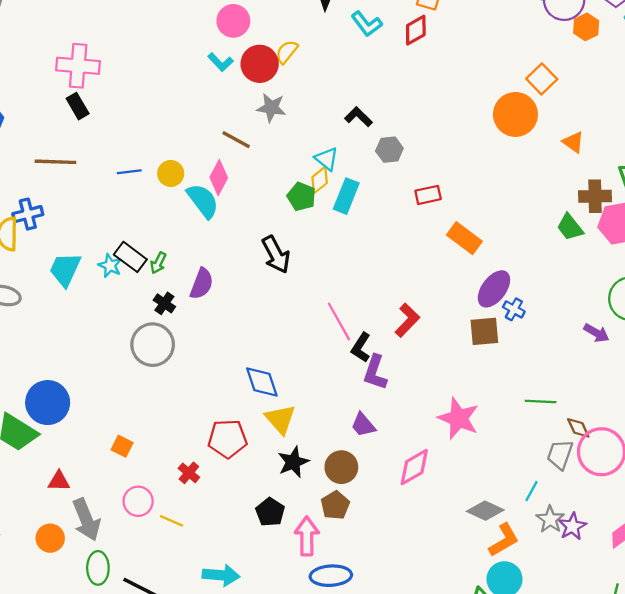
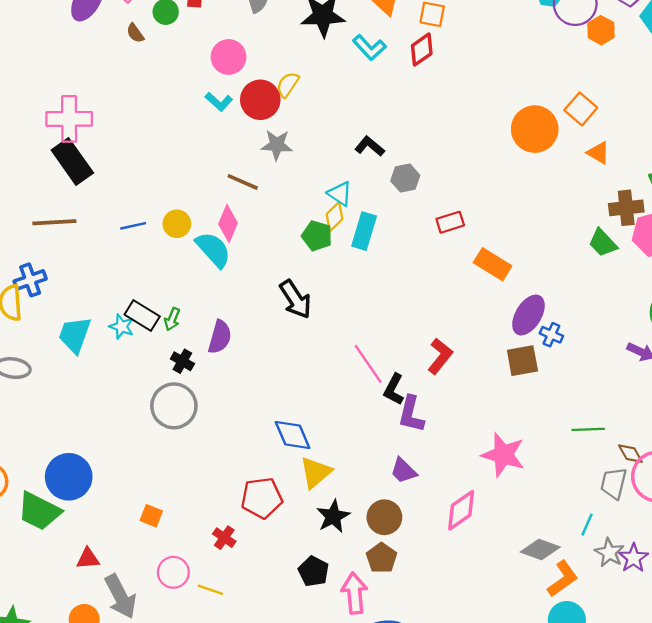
orange square: (542, 79) -> (581, 109), moved
black rectangle: (78, 106) -> (72, 161), size x1.6
yellow triangle: (280, 419) -> (316, 472), turned 36

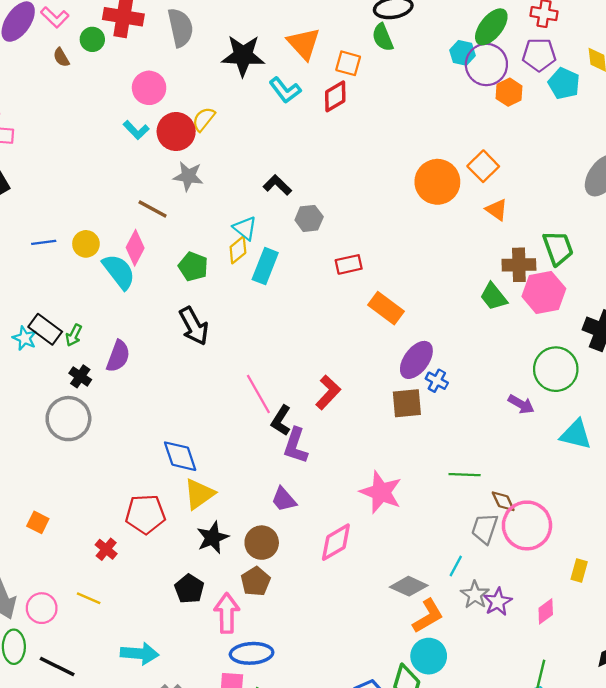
green pentagon: (317, 236) -> (193, 267), moved
pink circle: (173, 572) -> (42, 608), moved

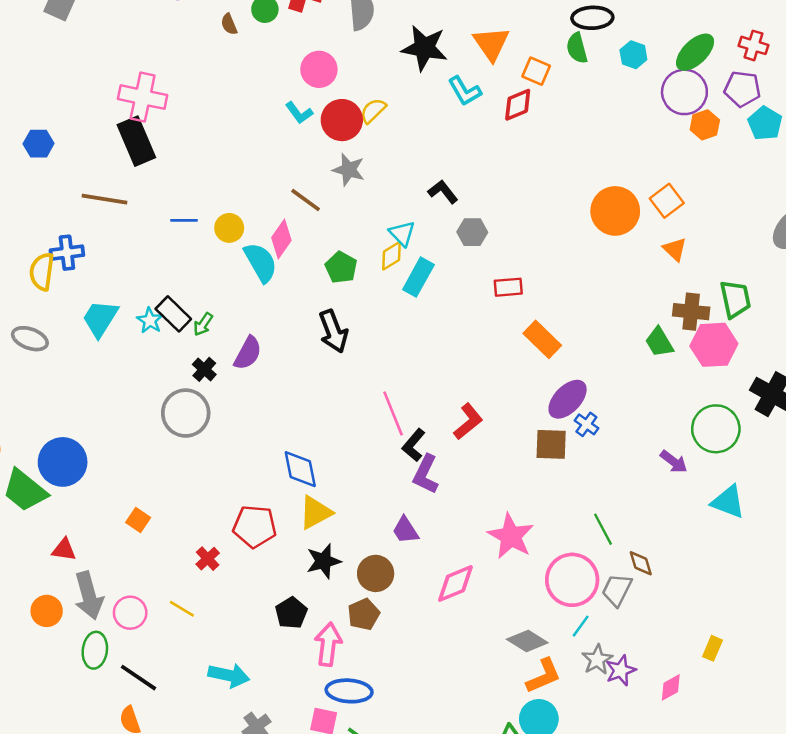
cyan hexagon: (463, 53) -> (633, 55), moved
green line: (465, 475) -> (603, 529), turned 52
pink circle: (527, 525) -> (572, 580), moved

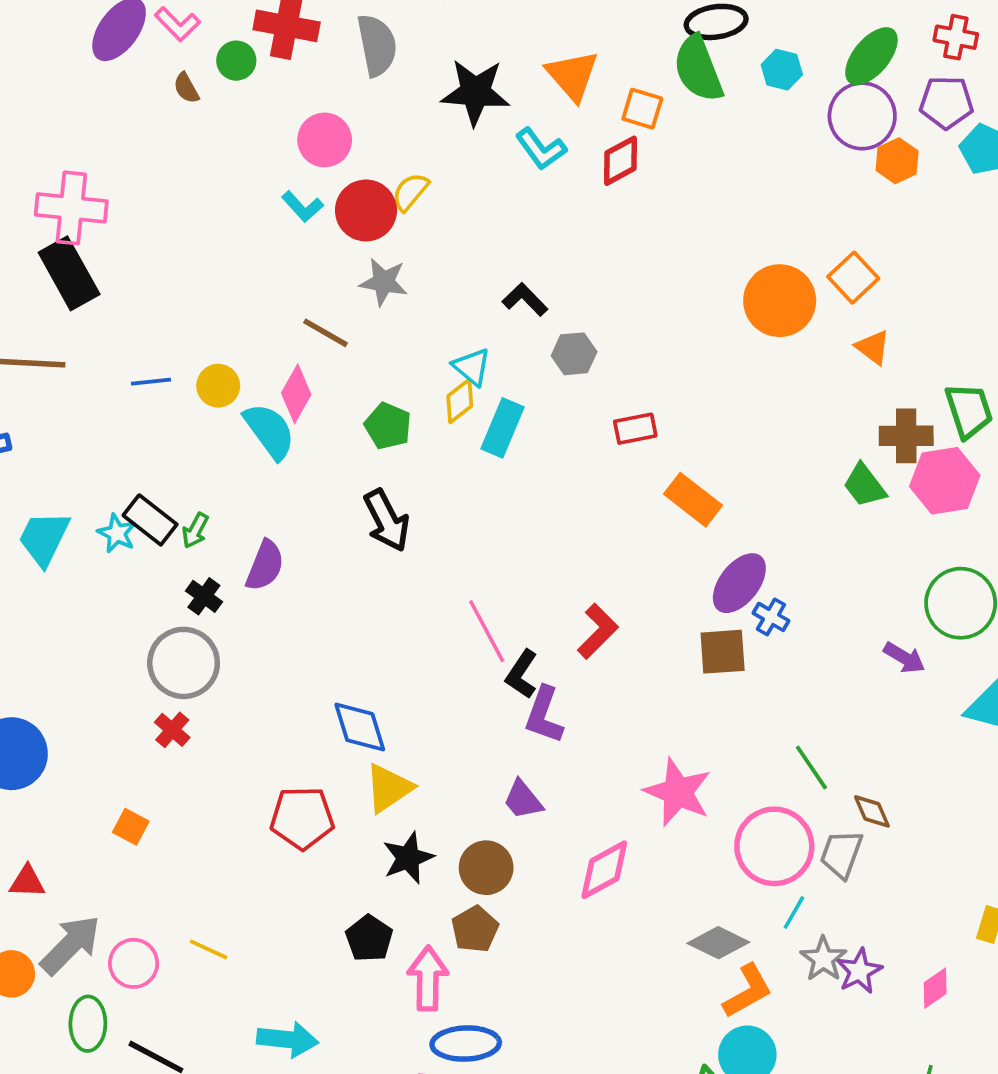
green semicircle: (577, 48) -> (698, 69), size x1.5
red cross: (208, 559) -> (172, 730), moved
gray arrow: (89, 596) -> (70, 945), turned -114

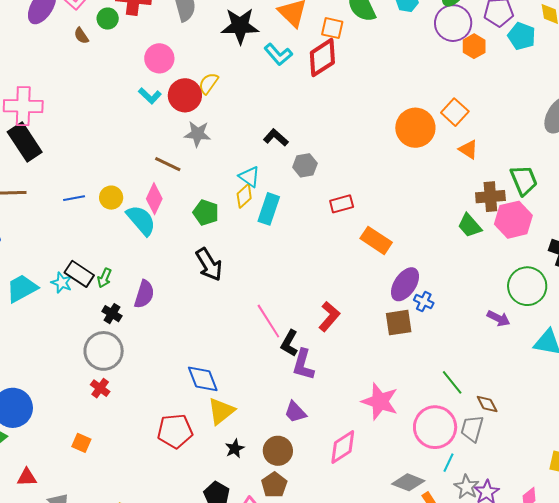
red diamond: (621, 161) -> (322, 58), size x1.4
cyan trapezoid: (44, 538) -> (22, 288), turned 40
black star: (408, 858) -> (235, 449), size x0.7

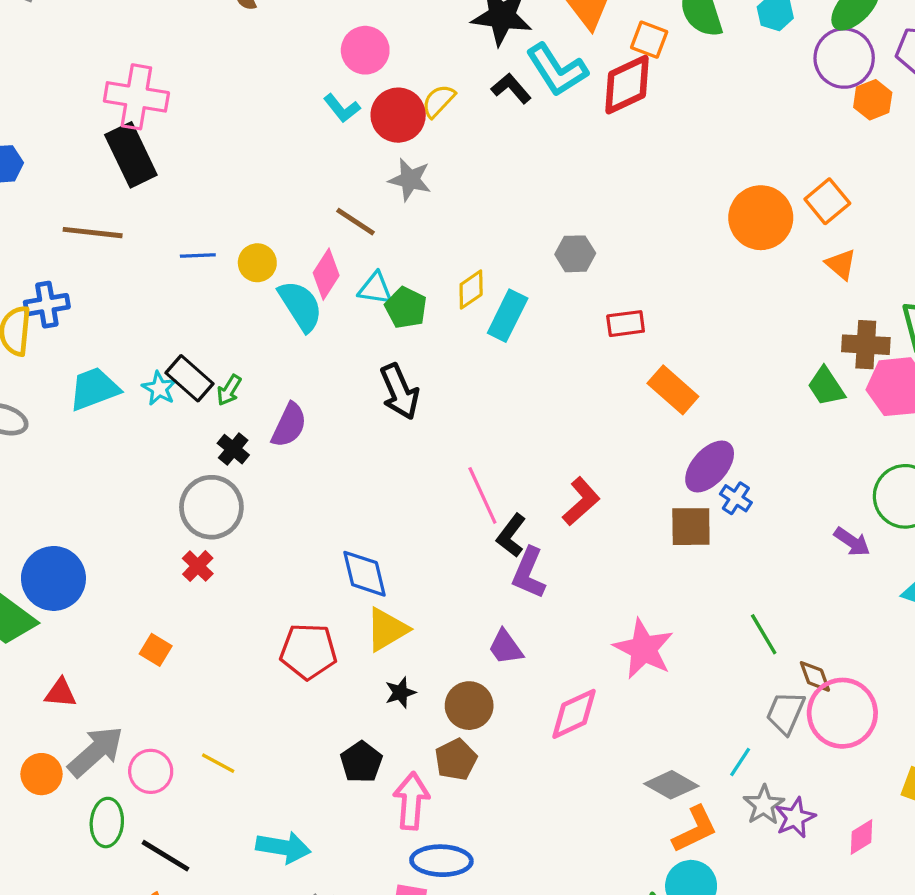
cyan L-shape: (278, 54) -> (557, 70), size x1.4
black L-shape: (276, 138) -> (511, 88), moved
cyan triangle: (249, 177) -> (375, 289), moved, turned -35
pink circle: (435, 427) -> (842, 713), moved

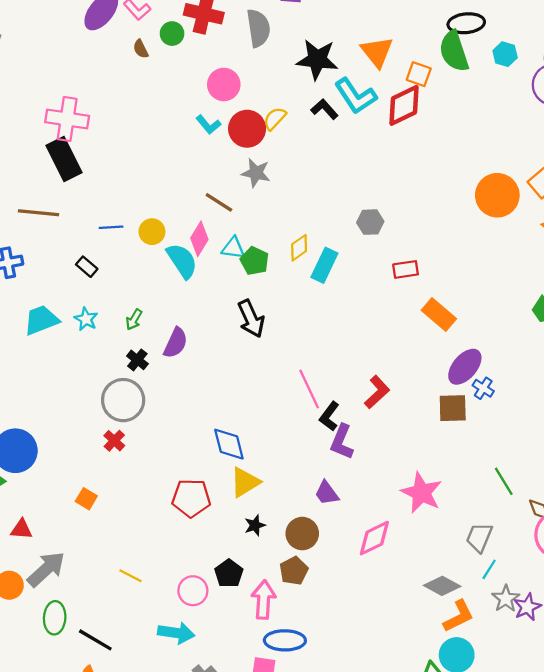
black rectangle: (189, 378) -> (87, 267), moved, size x0.7
gray trapezoid: (786, 713) -> (479, 537), moved
pink circle: (151, 771) -> (193, 591), moved

